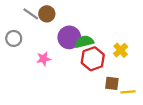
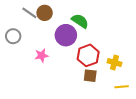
green semicircle: (84, 42) -> (80, 21), moved, turned 48
yellow cross: (121, 50) -> (115, 63), moved, turned -32
brown square: (112, 83) -> (90, 76), moved

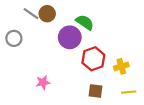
pink star: (42, 55) -> (43, 82), moved
yellow cross: (115, 63) -> (121, 66), turned -32
brown square: (90, 76) -> (96, 91), moved

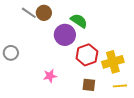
gray circle: (14, 38) -> (11, 53), moved
yellow cross: (121, 66) -> (113, 62), size x1.5
pink star: (43, 82) -> (50, 76), moved

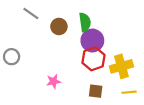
brown circle: (44, 13) -> (59, 26), moved
green semicircle: (79, 21) -> (85, 22), turned 48
purple circle: (65, 35) -> (92, 40), moved

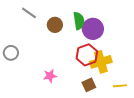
purple circle: (92, 40) -> (93, 29), moved
yellow cross: (121, 66) -> (101, 62), moved
brown square: (96, 91) -> (89, 85), turned -32

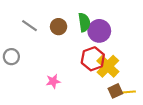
gray line: (29, 13) -> (30, 26), moved
yellow cross: (101, 62) -> (108, 66), turned -30
brown square: (89, 85) -> (115, 91), moved

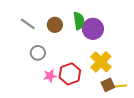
gray circle: (11, 57) -> (38, 53), moved
red hexagon: (93, 59) -> (70, 74), moved

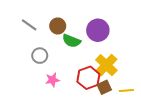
green semicircle: (79, 21) -> (71, 41), moved, turned 120
red hexagon: (70, 74) -> (88, 78), moved
brown square: (108, 85) -> (104, 87), moved

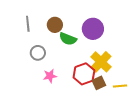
gray line: (29, 25) -> (28, 24), turned 49

